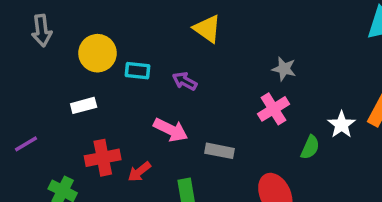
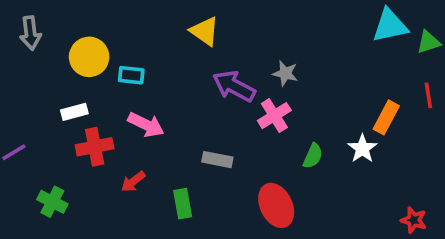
purple arrow: (185, 81) -> (234, 86), moved, size x1.6
white star: (342, 125) -> (362, 149), moved
pink arrow: (171, 130) -> (146, 125), moved
red cross: (103, 158) -> (95, 147), moved

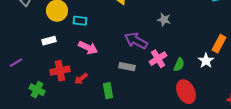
purple arrow: (234, 86) -> (136, 41), moved
pink cross: (274, 116) -> (158, 59), moved
red cross: (95, 147) -> (60, 71), moved
red ellipse: (276, 205) -> (186, 92), moved

